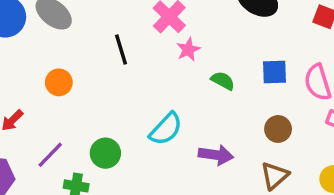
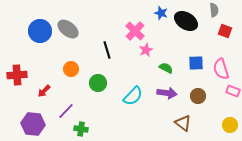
green circle: (105, 153) -> (98, 83), moved
purple arrow: (216, 155) -> (167, 93), moved
brown triangle: (275, 176) -> (183, 123), moved, turned -42

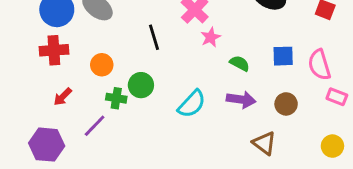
red cross: (17, 75) -> (54, 50), moved
green cross: (81, 129) -> (116, 98), moved

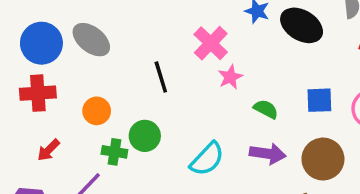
brown circle: (286, 104) -> (323, 159), size x1.5

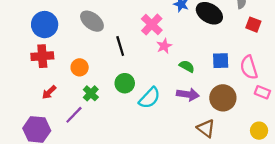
gray ellipse: (91, 40) -> (92, 21), moved
green circle: (145, 136) -> (125, 83), moved
green cross: (114, 152) -> (91, 93), turned 35

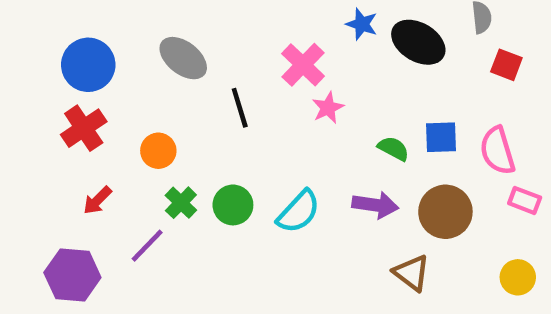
red cross: (42, 56) -> (84, 128), turned -30
green semicircle: (187, 66) -> (393, 148), moved
green circle: (125, 83) -> (233, 205), moved

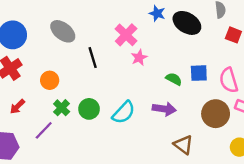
brown circle: (445, 212) -> (216, 114), moved

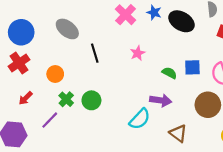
pink cross: (126, 35) -> (125, 15), moved
cyan semicircle: (124, 112) -> (140, 119), moved

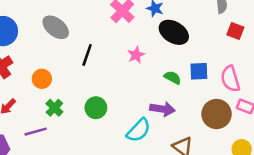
black ellipse: (181, 21) -> (174, 32), moved
black line: (95, 53) -> (87, 55), turned 36
green circle: (91, 100) -> (96, 108), moved
purple line: (50, 120) -> (36, 132), turned 30

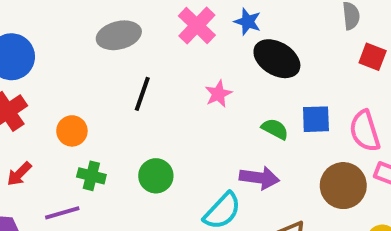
gray ellipse: (56, 27) -> (119, 35), moved, turned -52
green cross: (54, 108) -> (91, 176), turned -30

